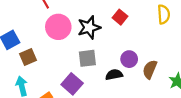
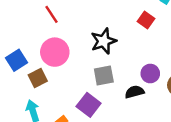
red square: (120, 17) -> (146, 20), moved
pink circle: (58, 27) -> (55, 52), moved

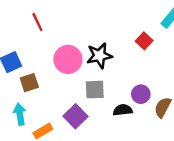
red line: (52, 14) -> (37, 22), moved
pink circle: (55, 52) -> (68, 59), moved

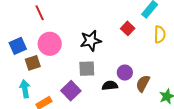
pink circle: (68, 59) -> (50, 44), moved

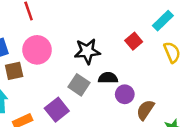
yellow semicircle: (160, 34) -> (172, 52), turned -30
gray square: (87, 69) -> (79, 85), turned 30
black semicircle: (110, 86) -> (108, 78), moved

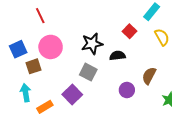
black semicircle: (108, 78) -> (118, 56), moved
purple circle: (125, 94) -> (127, 90), moved
brown semicircle: (145, 110) -> (149, 76), moved

